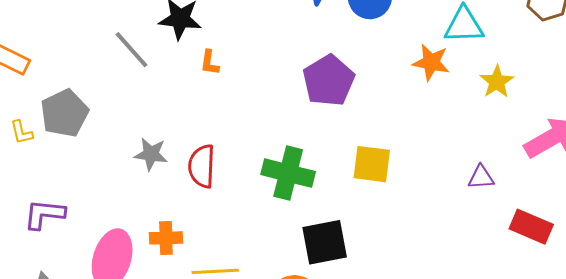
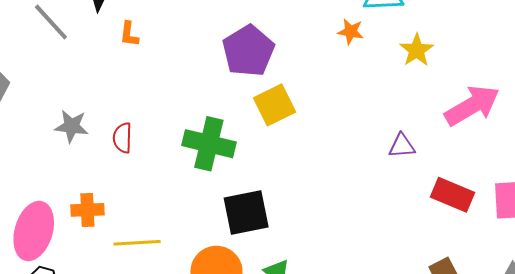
orange star: (431, 62) -> (351, 32), size x0.7
yellow square: (372, 164) -> (274, 105), moved, turned -33
red semicircle: (202, 166) -> (122, 138), size x0.7

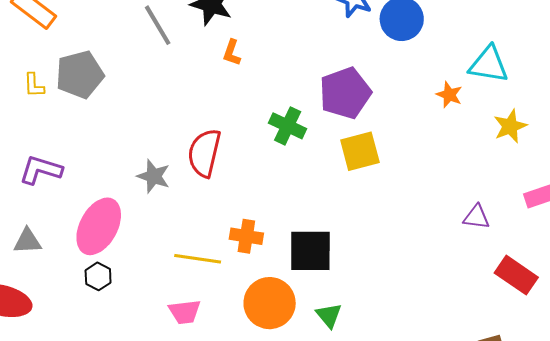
gray star: (72, 126) -> (154, 176), moved
red semicircle: (122, 138) -> (204, 153), size x1.6
green cross: (209, 144) -> (288, 126), moved, size x0.7
orange cross: (87, 210) -> (246, 236), moved

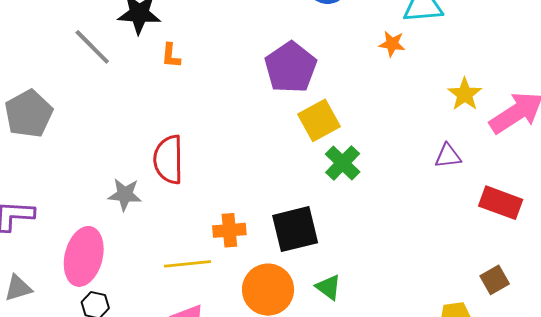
green cross: (288, 126) -> (343, 163), moved, turned 33
yellow star: (510, 126) -> (465, 94), moved

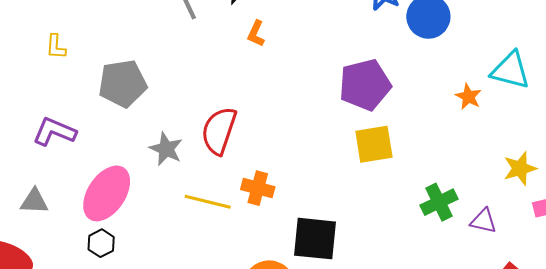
gray pentagon: (29, 114) -> (123, 84), moved
green cross: (343, 163) -> (439, 202), moved
orange cross: (229, 230) -> (258, 188), moved
yellow line: (187, 264) -> (208, 202), moved

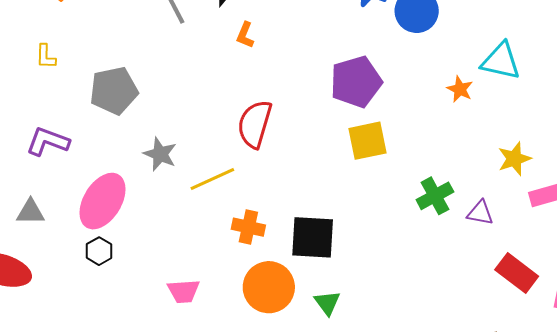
red semicircle: (219, 131) -> (255, 124), moved
orange cross: (258, 188) -> (248, 227), moved
yellow line: (208, 202) -> (212, 179), moved, turned -36

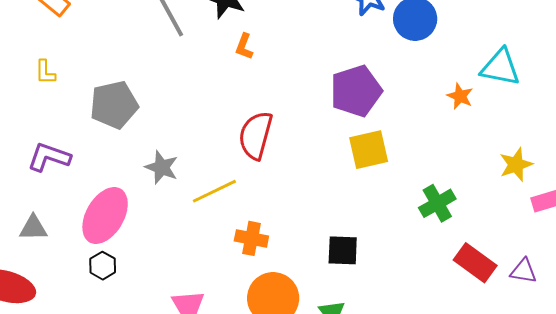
purple triangle: (480, 213) -> (524, 271), moved
black square: (313, 237) -> (343, 250), moved, size x0.7
red rectangle: (517, 273) -> (475, 263), moved

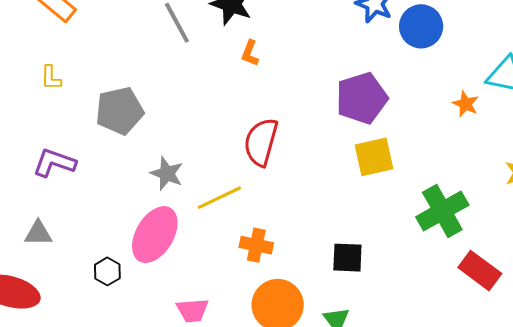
green cross: (437, 203) -> (442, 211), size x1.4
pink ellipse: (105, 216) -> (155, 235), moved

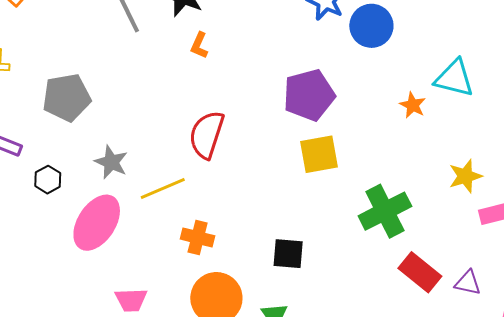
black hexagon: (107, 271) -> (48, 180), moved

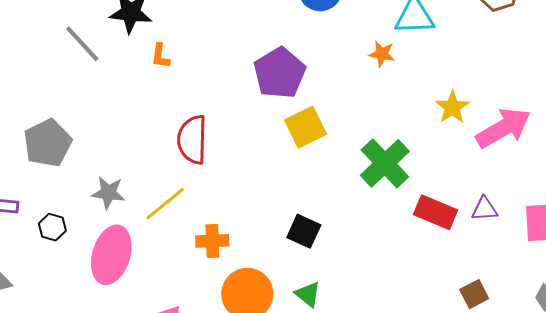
black square: (288, 254) -> (304, 231), turned 36

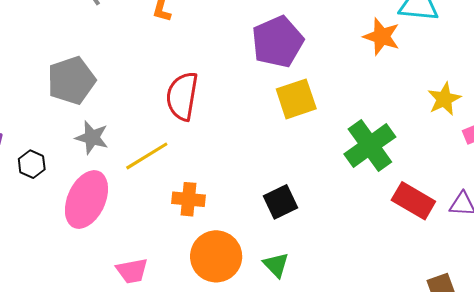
orange star: (382, 54) -> (382, 37), size x1.4
gray pentagon: (48, 143) -> (71, 80), moved
black square: (304, 231) -> (280, 202), turned 32

